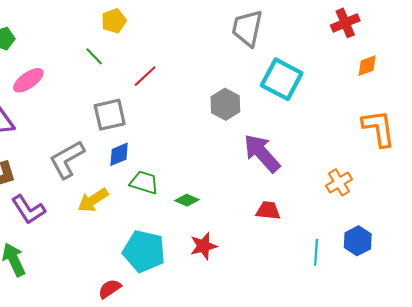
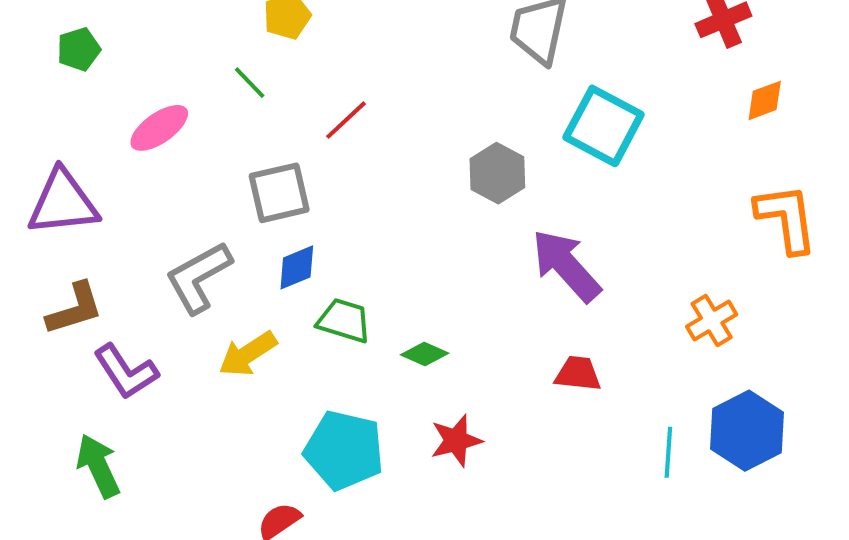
pink ellipse: (28, 80) -> (159, 128), moved
blue hexagon: (358, 241) -> (747, 431), size x1.4

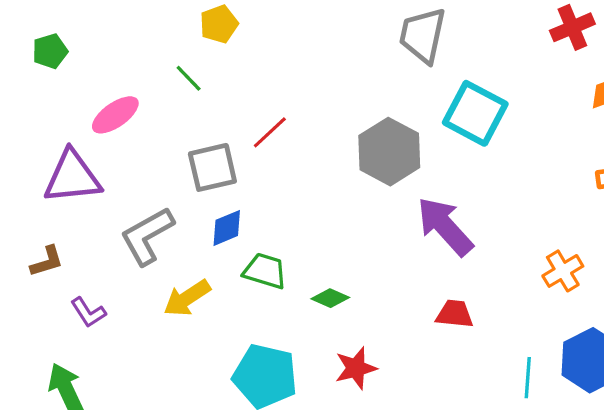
red line: (346, 120) -> (270, 132), moved
gray hexagon: (497, 173) -> (389, 152), size x1.4
purple triangle: (63, 203) -> (72, 177), moved
brown L-shape: (75, 309) -> (47, 261), size x0.7
purple L-shape: (126, 372) -> (88, 312), size x0.7

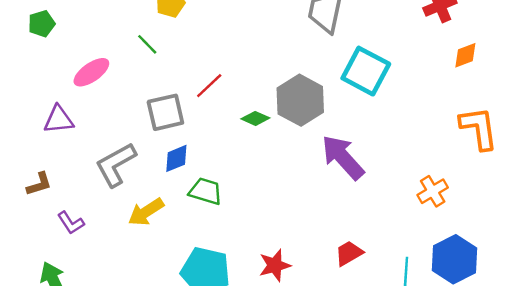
purple triangle: (72, 177) -> (59, 120), size x0.7
green diamond: (330, 298) -> (255, 118), moved
red trapezoid: (455, 314) -> (349, 253), moved, turned -36

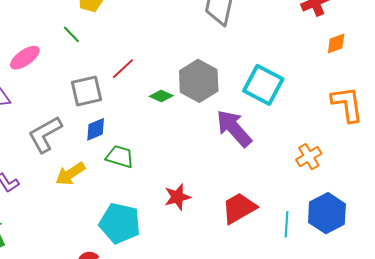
cyan square: (366, 71) -> (263, 85), moved
red trapezoid: (349, 253) -> (239, 208), size x1.5
red star: (275, 265) -> (177, 197), moved

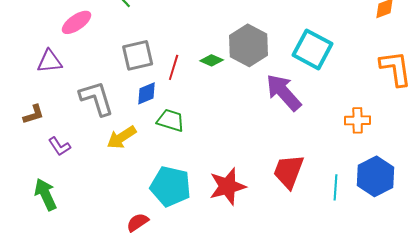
red line: (123, 69) -> (174, 67), moved, turned -30
gray L-shape: (45, 134) -> (97, 98), turned 102
orange cross: (309, 157) -> (358, 120), turned 30
red star: (177, 197) -> (228, 186), moved, size x1.4
red trapezoid: (239, 208) -> (289, 171), turned -39

